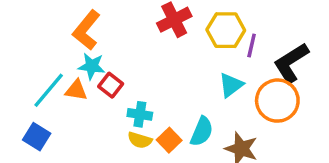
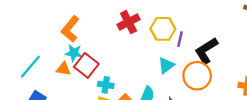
red square: (111, 85) -> (86, 65), size x1.5
cyan line: (49, 90) -> (30, 67), moved

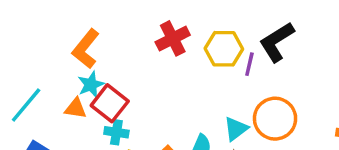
black L-shape: (206, 51) -> (277, 42), moved
cyan star: (74, 53) -> (91, 85), turned -30
cyan triangle: (166, 65) -> (236, 129), moved
cyan cross: (106, 85) -> (116, 132), moved

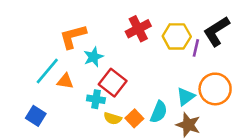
orange L-shape: (86, 49) -> (73, 36), turned 36
cyan star: (91, 85) -> (93, 57), moved
red square: (110, 103) -> (113, 83), moved
cyan line: (26, 105) -> (47, 71), moved

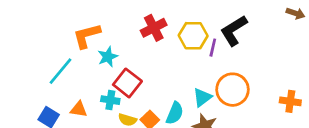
orange triangle: (65, 81) -> (79, 109), moved

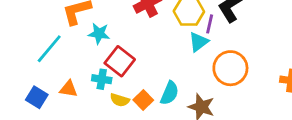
cyan star: (108, 57) -> (99, 34), turned 30
cyan triangle: (202, 97) -> (199, 42), moved

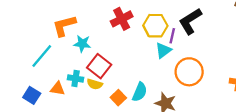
cyan cross: (102, 79) -> (76, 79), moved
yellow semicircle: (120, 100) -> (95, 84), moved

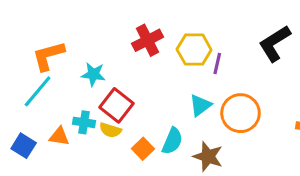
black L-shape: (190, 21) -> (275, 43), moved
orange L-shape: (64, 26) -> (48, 56), moved
cyan triangle: (163, 50) -> (200, 105), moved

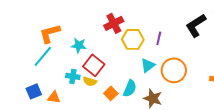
yellow hexagon: (194, 50) -> (133, 39), moved
orange triangle: (59, 136) -> (54, 97), moved
blue square: (24, 146) -> (34, 91), turned 35

